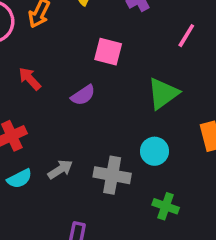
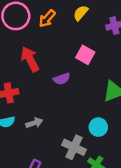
red arrow: (30, 79) -> (30, 59), size x1.5
gray cross: (112, 175) -> (74, 147), moved

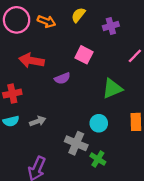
orange arrow: (47, 19) -> (47, 21), turned -108
red arrow: (30, 59) -> (31, 61), turned -50

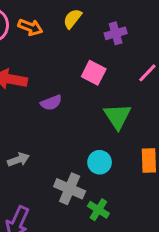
pink square: (84, 55) -> (94, 73), moved
green triangle: (112, 89) -> (117, 116), turned -40

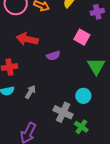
gray arrow: (18, 160) -> (30, 92), turned -40

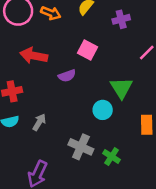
pink square: (82, 37) -> (87, 50), moved
cyan circle: (83, 96) -> (103, 110), moved
green cross: (81, 127) -> (112, 157), moved

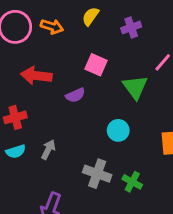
green triangle: (121, 88) -> (135, 87), moved

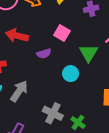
cyan circle: (118, 130) -> (71, 74), moved
gray arrow: (48, 150) -> (19, 91), size x1.5

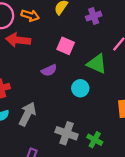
red arrow: (17, 36) -> (18, 40), moved
green triangle: (89, 53) -> (97, 64), turned -30

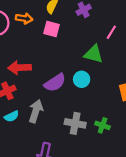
red arrow: (18, 40) -> (19, 68), moved
pink square: (66, 46) -> (51, 29), moved
purple semicircle: (49, 70) -> (55, 83), moved, size x1.5

